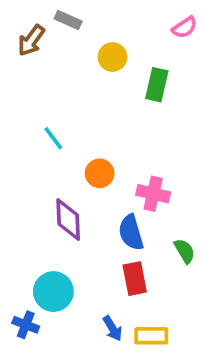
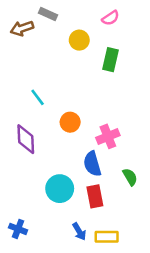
pink semicircle: (185, 27) -> (110, 18), moved
brown arrow: (31, 40) -> (22, 28), turned 35
pink cross: (153, 194) -> (108, 136), turned -35
purple diamond: (68, 219) -> (26, 139), moved
cyan circle: (53, 292) -> (60, 189), moved

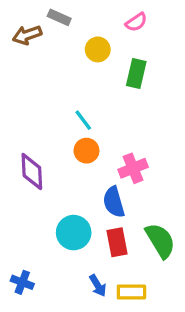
cyan line: (38, 97) -> (83, 120), moved
green semicircle: (130, 177) -> (160, 241), moved, size x1.6

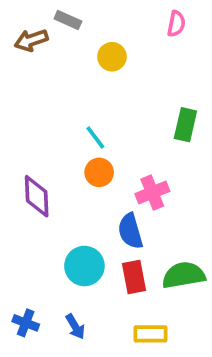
pink semicircle: (136, 22) -> (176, 24), moved, turned -45
green rectangle: (136, 74) -> (185, 125), moved
green semicircle: (160, 241) -> (184, 275), turned -69
blue arrow: (98, 286) -> (75, 327), moved

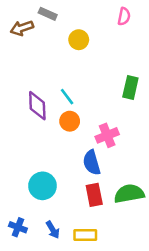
purple diamond: (37, 196) -> (37, 106), moved
cyan circle: (84, 266) -> (42, 186), moved
yellow rectangle: (151, 334) -> (85, 235), moved

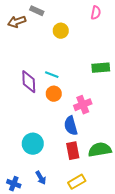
green rectangle: (130, 88) -> (101, 68), turned 72
cyan line: (67, 97) -> (52, 75), turned -32
blue cross: (18, 227) -> (14, 184), moved
yellow rectangle: (85, 235) -> (77, 182), moved, turned -30

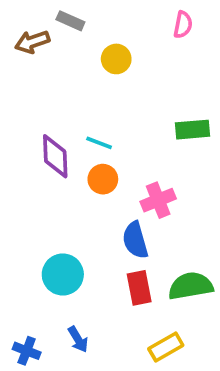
yellow rectangle: (77, 182) -> (166, 347), moved

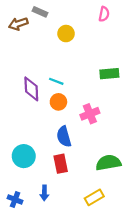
blue semicircle: (135, 240) -> (64, 137), moved
cyan circle: (63, 274) -> (24, 156), moved
red rectangle: (139, 288) -> (61, 164), moved
blue arrow: (78, 339) -> (44, 193), turned 32

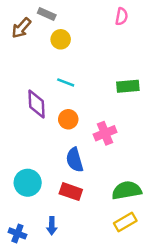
brown arrow: (18, 24) -> (21, 28), turned -30
yellow circle: (66, 34) -> (61, 39), moved
cyan line: (56, 81) -> (66, 82), moved
red rectangle: (61, 164) -> (71, 192), turned -60
yellow rectangle: (94, 197) -> (125, 222), moved

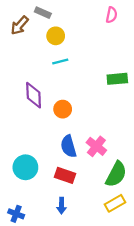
cyan line: (66, 82) -> (60, 61), moved, turned -35
pink cross: (105, 133) -> (96, 146), moved, turned -30
green semicircle: (127, 190) -> (116, 174), turned 128
blue arrow: (52, 226) -> (61, 206), moved

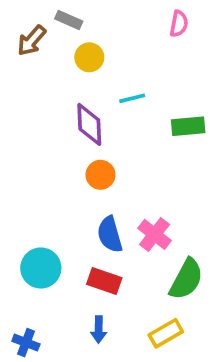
cyan line: (60, 61) -> (132, 98), moved
purple diamond: (34, 95) -> (89, 124), moved
yellow rectangle: (115, 203) -> (166, 333), moved

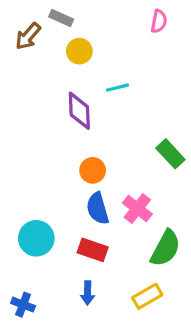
green rectangle: (188, 126) -> (170, 154), moved, turned 52
orange circle: (101, 175) -> (93, 170), moved

